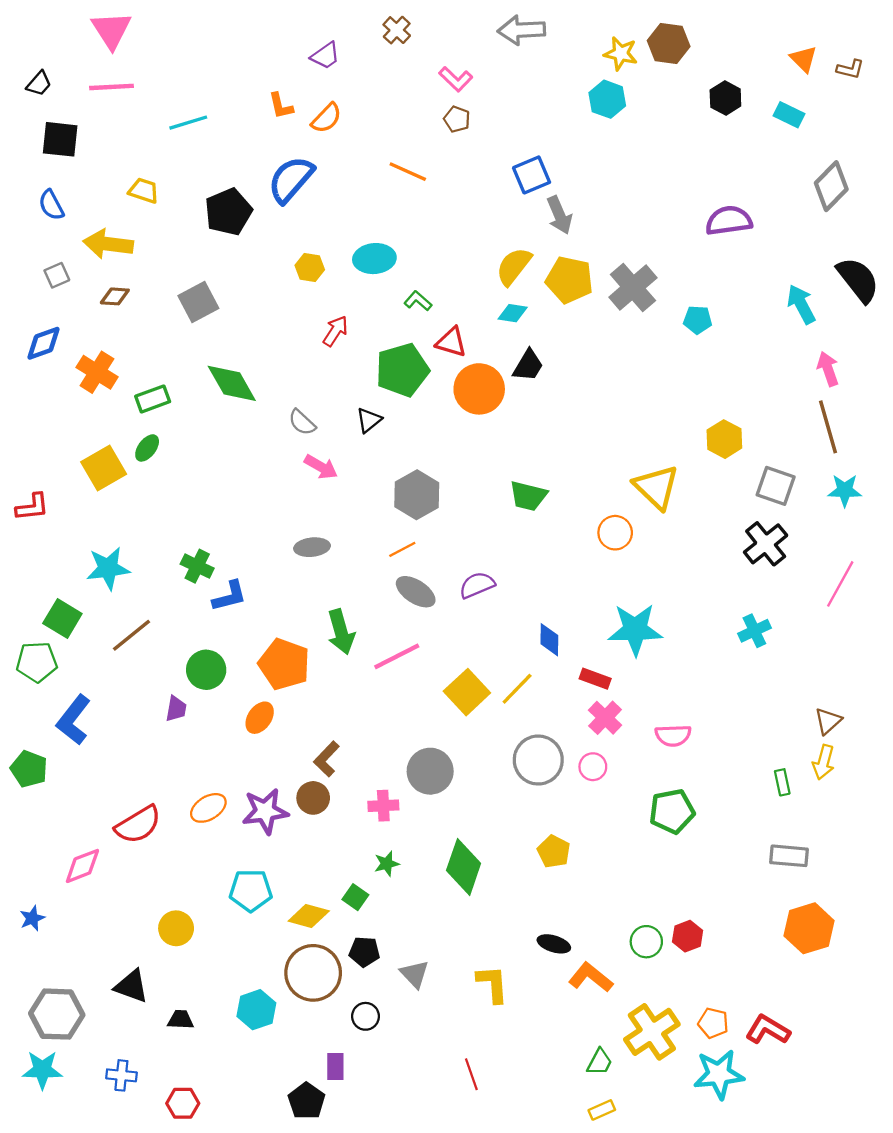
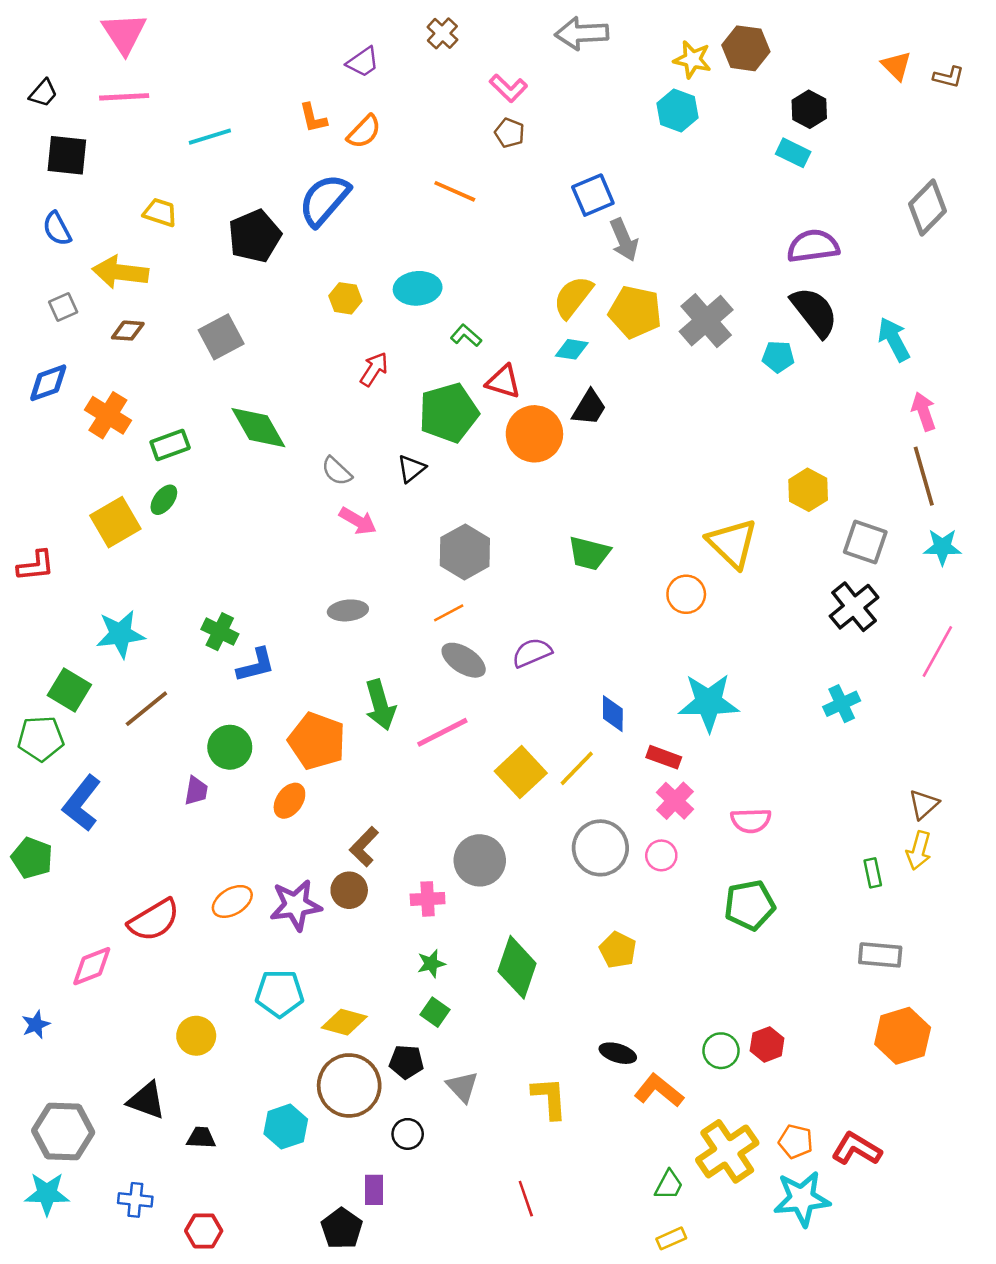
cyan rectangle: (789, 115) -> (793, 153), moved
black semicircle: (858, 280) -> (814, 312), moved
green square: (355, 897) -> (435, 1012), moved

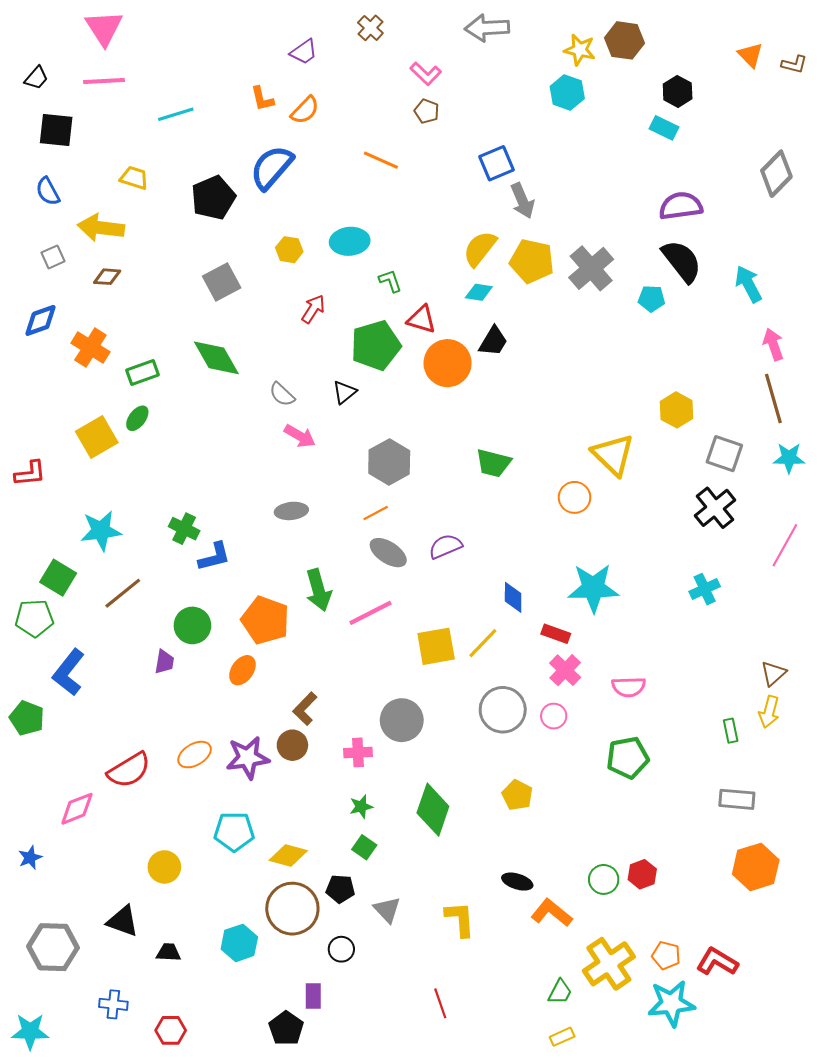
green L-shape: (466, 336) -> (390, 281), turned 30
gray square: (221, 337) -> (222, 282), moved
yellow square: (521, 772) -> (436, 646), turned 33
cyan star: (47, 1194) -> (30, 1031), moved

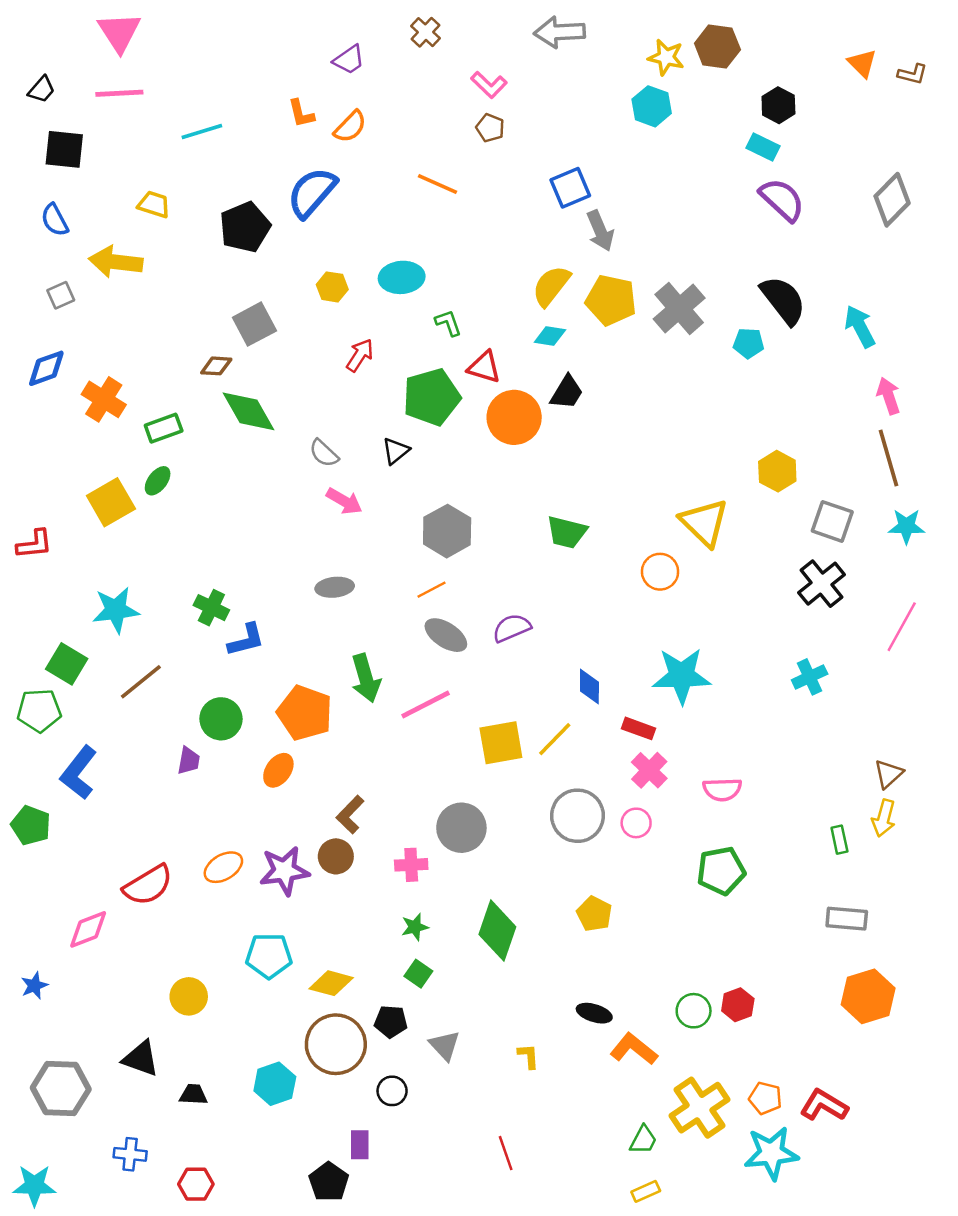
purple semicircle: (681, 206) -> (782, 200), moved, turned 51
brown diamond: (107, 277) -> (216, 366), moved
yellow L-shape: (460, 919) -> (528, 1056), size x0.6

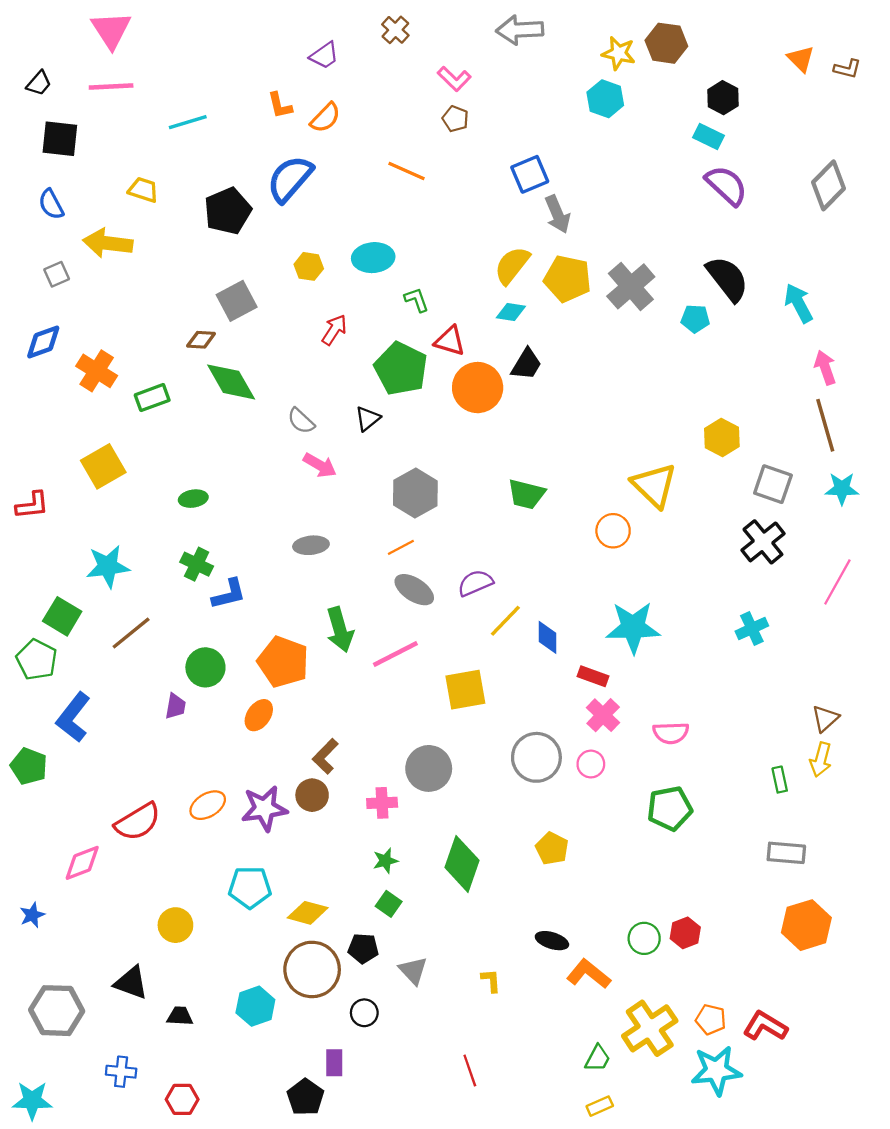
green pentagon: (432, 397) -> (401, 369), turned -30
green ellipse: (158, 481) -> (193, 499), moved, turned 44
green pentagon: (39, 710) -> (37, 660), turned 30
yellow line: (555, 739) -> (505, 621), moved

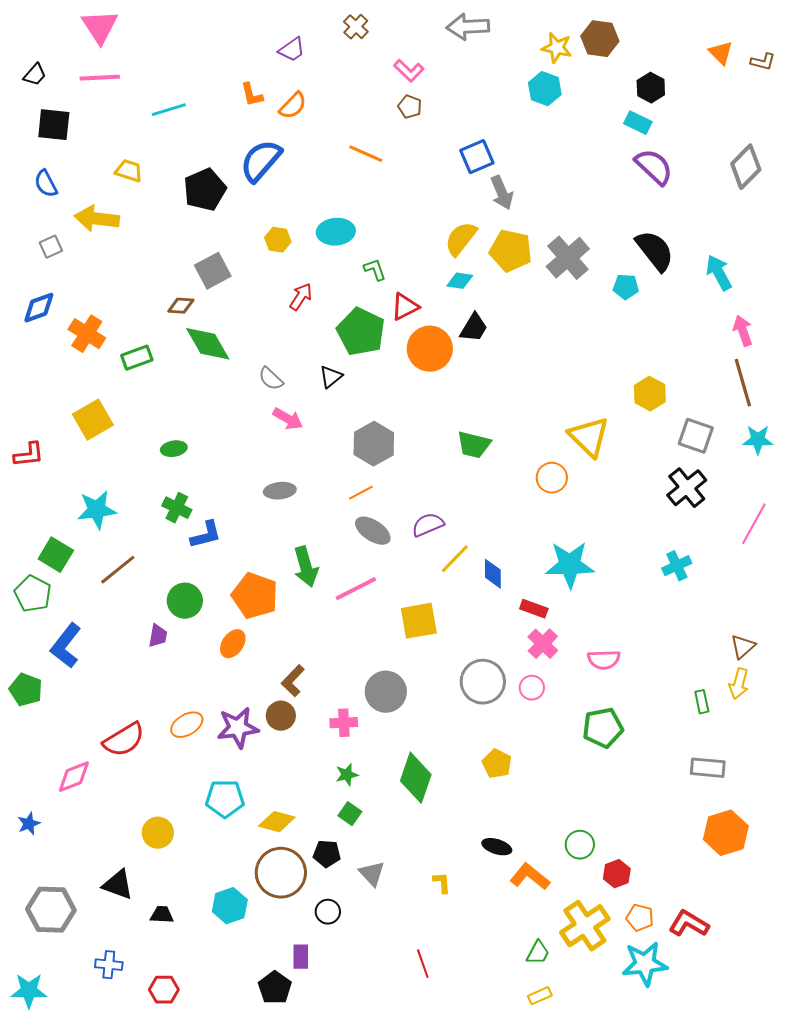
red triangle: (450, 341) -> (405, 307), turned -44
red hexagon: (685, 933) -> (617, 874), moved

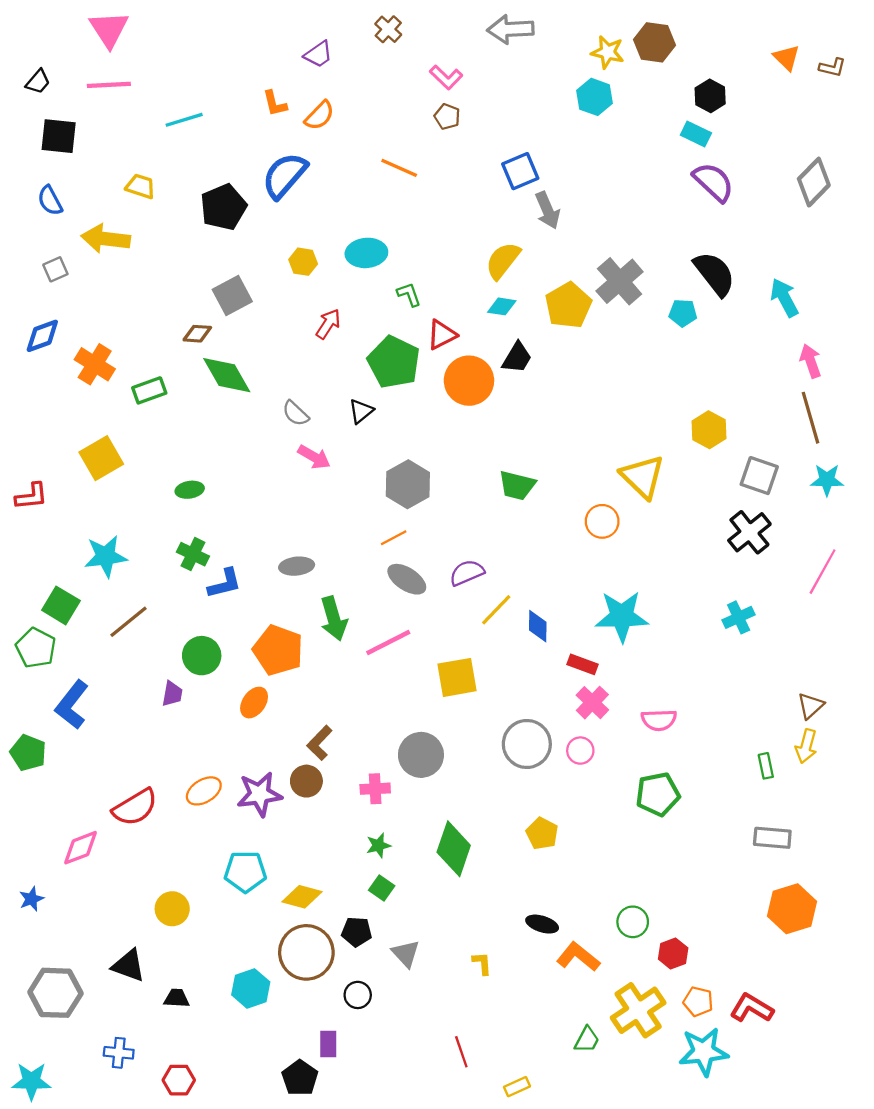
yellow pentagon: (511, 251) -> (568, 305), moved, turned 30
gray ellipse: (280, 491) -> (297, 566), moved
yellow rectangle: (540, 996) -> (517, 1087), moved

